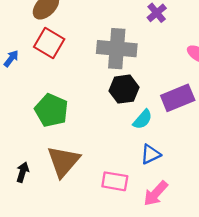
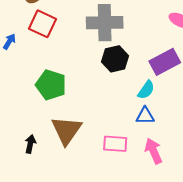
cyan semicircle: (143, 119) -> (146, 90), moved
blue triangle: (150, 154) -> (145, 116), turned 30
pink arrow: (156, 193) -> (154, 151), turned 120

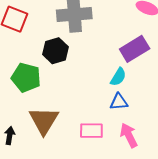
black hexagon: (115, 59) -> (55, 51), moved

